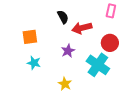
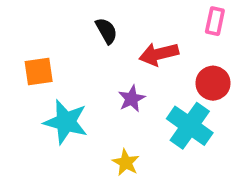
black semicircle: (63, 17) -> (106, 31), moved
orange square: (30, 37) -> (39, 72), moved
cyan star: (34, 63) -> (66, 122), size x1.6

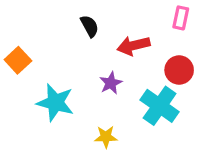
orange square: (39, 72) -> (18, 60), moved, turned -35
yellow star: (126, 163) -> (106, 137), turned -30

